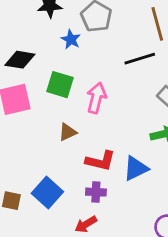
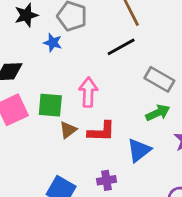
green square: (60, 85) -> (50, 105), moved
red L-shape: (100, 161) -> (101, 131), moved

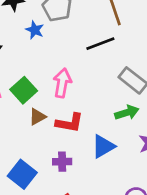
green square: (50, 105) -> (24, 90), turned 35
purple cross: (107, 180) -> (62, 162), moved

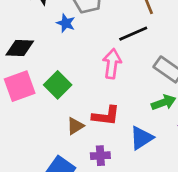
pink arrow: (62, 83) -> (112, 64), moved
brown triangle: (37, 117) -> (75, 126), moved

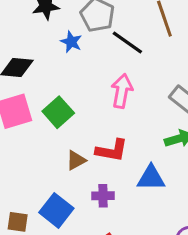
black line: (133, 34) -> (127, 43), moved, turned 56
blue triangle: (141, 138) -> (151, 178), turned 30

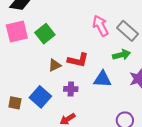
pink arrow: (122, 91) -> (101, 26), moved, turned -40

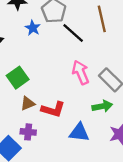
brown triangle: (55, 65) -> (28, 103), moved
purple cross: (71, 89) -> (28, 132), moved

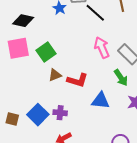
green arrow: (102, 106) -> (121, 78), turned 66
purple cross: (28, 132) -> (60, 113), moved

